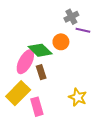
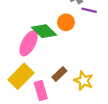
brown rectangle: (41, 72) -> (59, 74), moved, turned 64

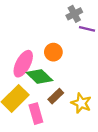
orange circle: (66, 22) -> (53, 52), moved
green diamond: (44, 31) -> (39, 76), moved

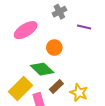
gray cross: (74, 14) -> (59, 12), moved
pink ellipse: (23, 64) -> (26, 30), moved, turned 30

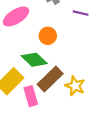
brown rectangle: (56, 86) -> (50, 79), size x1.6

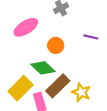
purple line: (81, 13) -> (91, 37), moved

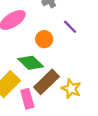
purple line: (91, 37) -> (70, 27), moved, turned 32

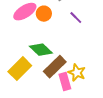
orange circle: (44, 39) -> (44, 14), moved
pink rectangle: (27, 99) -> (65, 82), moved

